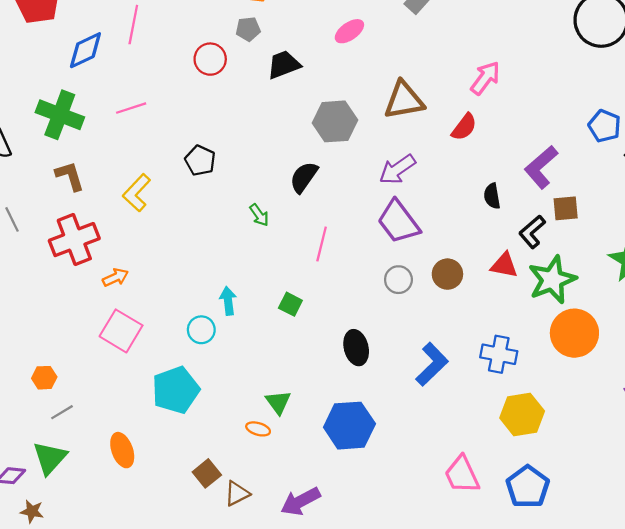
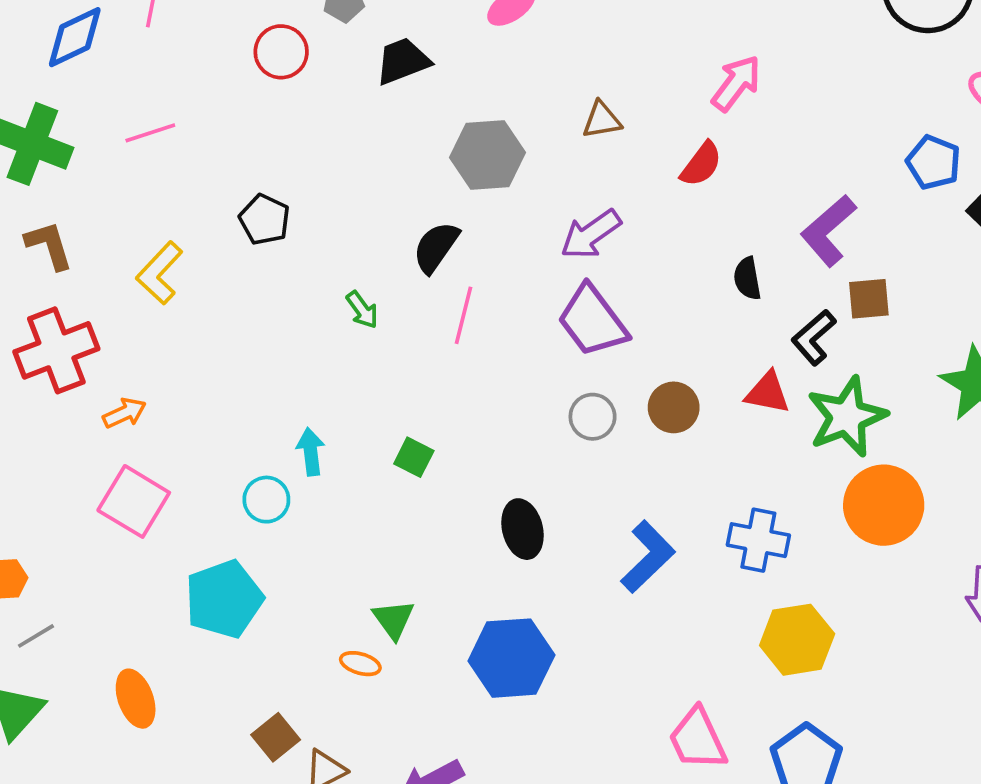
brown triangle: (404, 100) -> (602, 120), size x0.6
pink line: (322, 244) -> (464, 315), moved

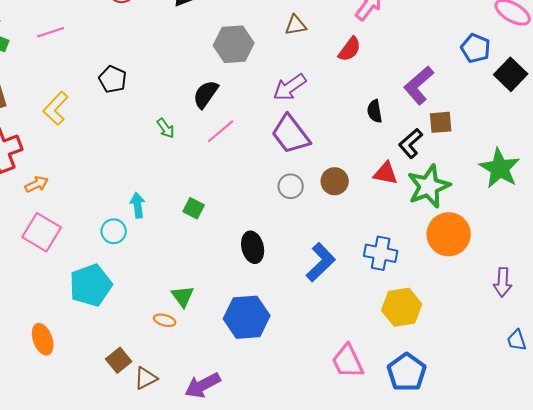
pink line: (464, 315) -> (221, 131), turned 36

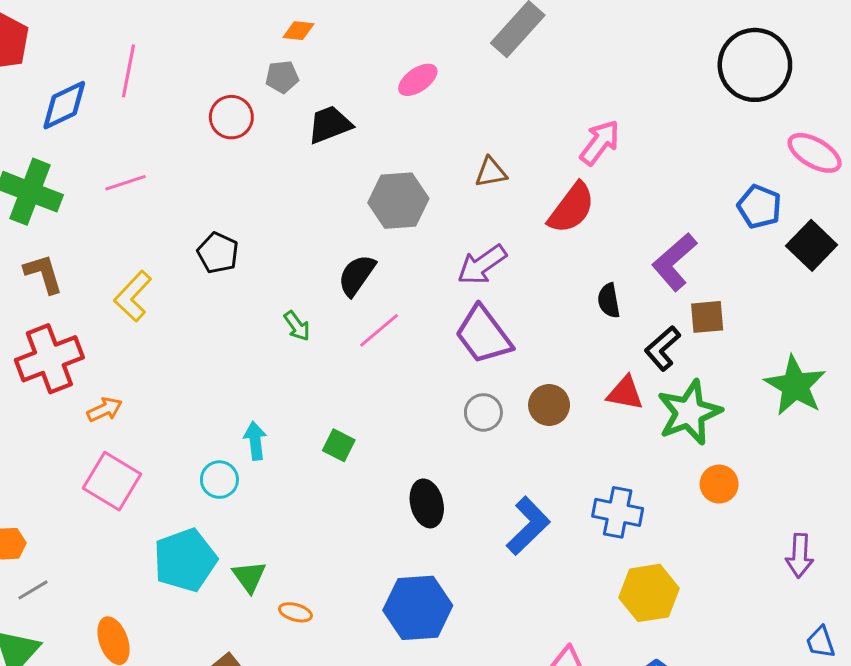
red semicircle: (350, 49) -> (571, 208), size x1.4
orange circle: (449, 234) -> (719, 484), size x0.6
green triangle: (183, 296) -> (249, 577), moved

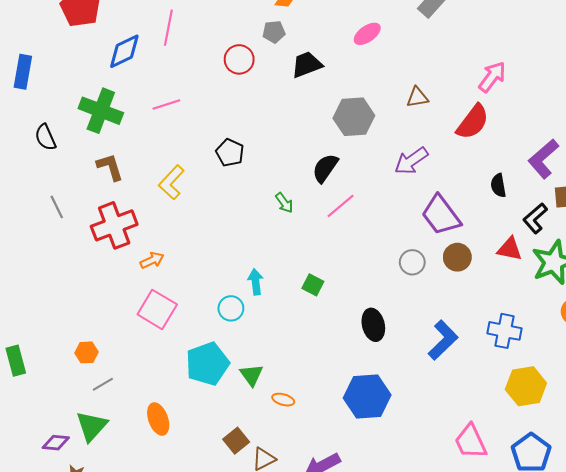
purple trapezoid: (483, 335) -> (441, 215), moved

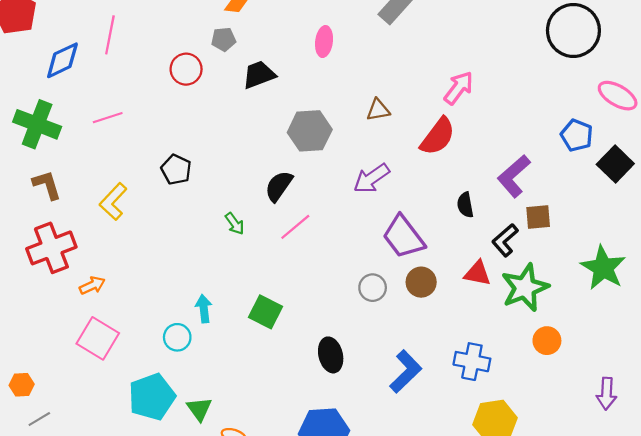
pink ellipse: (367, 34) -> (324, 42), turned -48
green square: (313, 285) -> (266, 312), size x1.4

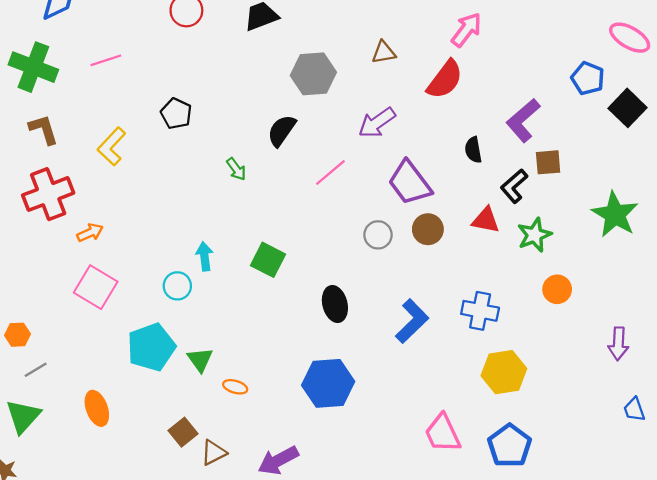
pink line: (295, 227) -> (330, 173), moved
green star: (525, 288) -> (534, 235), size x0.7

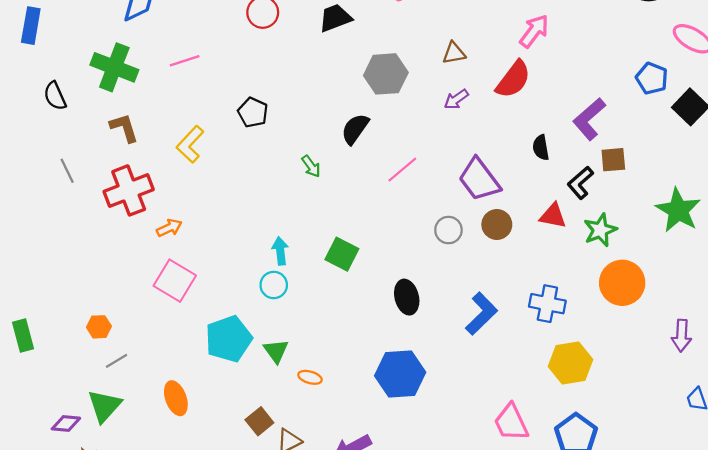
purple arrow: (377, 123) -> (456, 99), moved, size x0.7
cyan circle: (177, 286) -> (274, 285), moved
orange circle: (557, 289) -> (622, 283), size x1.6

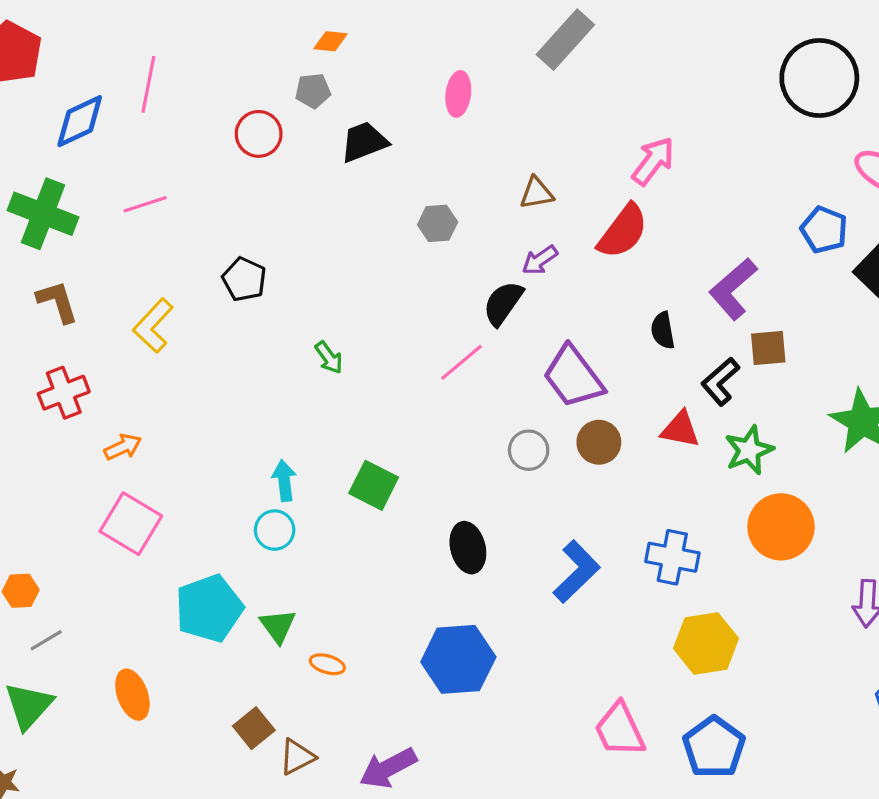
gray hexagon: (386, 74) -> (438, 223), size x0.6
black semicircle: (355, 129) -> (503, 303), moved
red cross: (129, 190) -> (64, 393), size x0.7

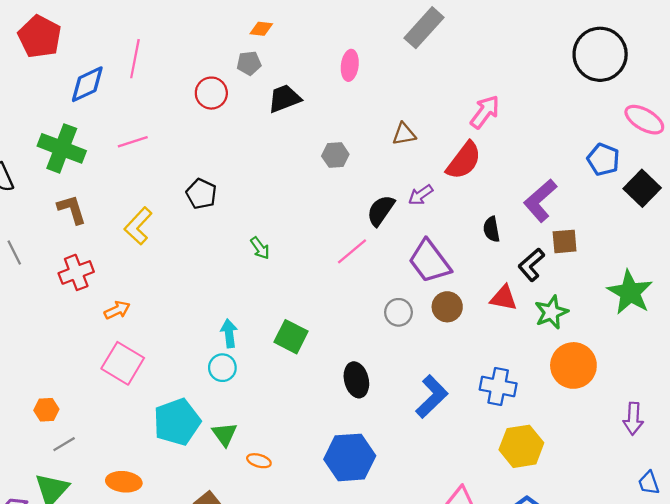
purple arrow: (540, 260) -> (421, 195), moved
orange ellipse: (132, 695) -> (124, 482), turned -64

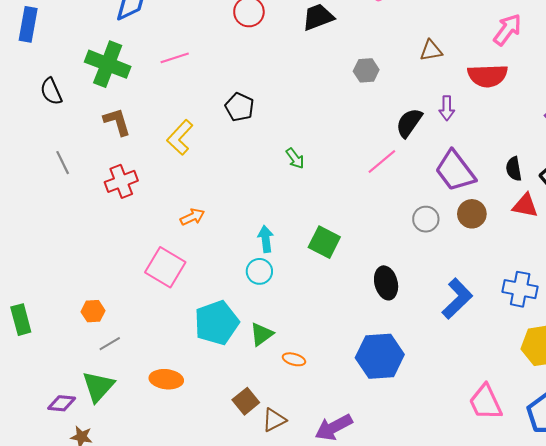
red semicircle: (464, 161) -> (488, 76), turned 51
purple arrow: (421, 195) -> (447, 108), turned -55
black semicircle: (492, 229) -> (514, 169), moved
orange arrow: (117, 310) -> (192, 217), moved
green triangle: (225, 434) -> (262, 334), turned 30

